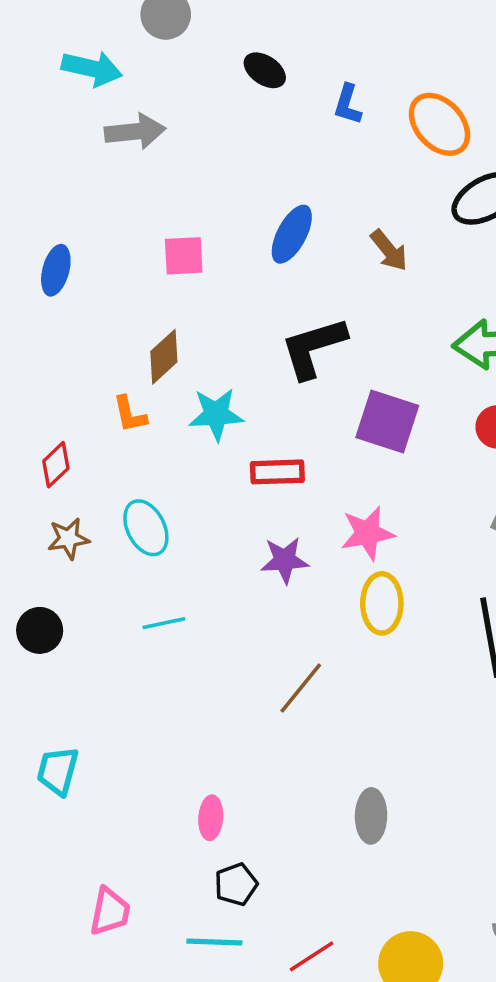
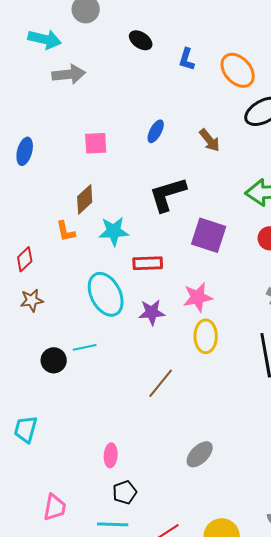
blue ellipse: (292, 234) -> (156, 131), size x0.7
cyan ellipse: (146, 528) -> (106, 294), moved, size x1.4
black circle: (40, 630) -> (54, 360), moved
gray ellipse: (371, 816) -> (200, 454), turned 44

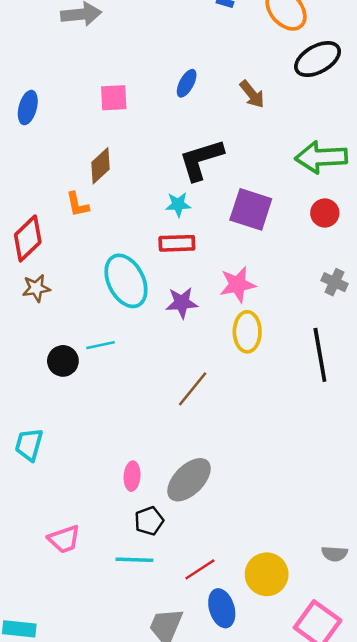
cyan star: (114, 231) -> (178, 205), moved, size x0.7
red diamond: (25, 259) -> (28, 238), size x1.5
gray ellipse: (200, 454) -> (189, 480), moved, size x1.4
pink trapezoid: (55, 507) -> (64, 539), turned 60

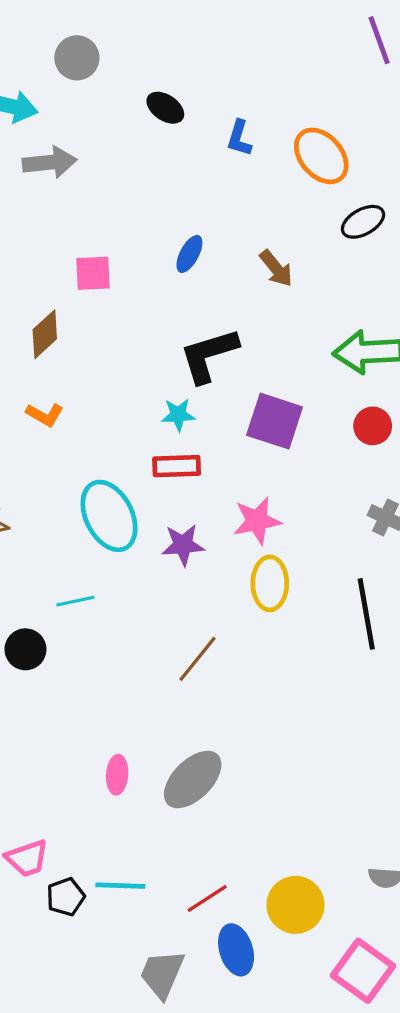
black ellipse: (318, 59) -> (363, 222), size x0.7
brown diamond: (101, 166) -> (45, 334), moved
orange L-shape: (77, 205) -> (45, 415), turned -48
black circle: (63, 361) -> (25, 649), moved
black pentagon: (149, 521) -> (66, 897), moved

